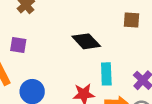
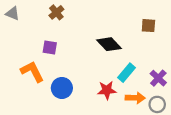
cyan rectangle: (106, 74) -> (126, 73), turned 42

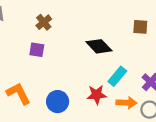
brown cross: (56, 12) -> (44, 22), moved
orange L-shape: (32, 72) -> (18, 93), moved
blue circle: (62, 88) -> (58, 102), moved

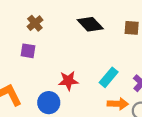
black diamond: (99, 46) -> (90, 24), moved
red star: (97, 95) -> (68, 81), moved

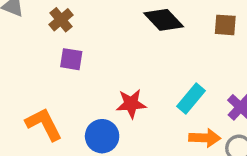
brown cross: (35, 23) -> (61, 20), moved

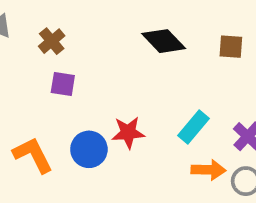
blue circle: (102, 136) -> (89, 149), moved

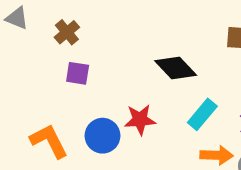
black diamond: (164, 41) -> (176, 68), moved

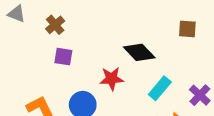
red star: (140, 120) -> (112, 79), moved

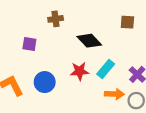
brown cross: (55, 25) -> (56, 19), moved, turned 32
red star: (112, 79) -> (80, 71), moved

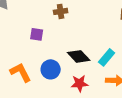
black diamond: (89, 41) -> (79, 56), moved
red star: (80, 71) -> (80, 83), moved

